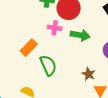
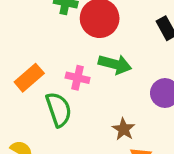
pink cross: (55, 28) -> (78, 78), moved

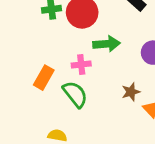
brown star: (124, 129) -> (131, 92), turned -30

